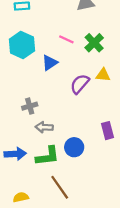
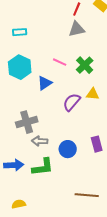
gray cross: (30, 106) -> (27, 122), size x1.5
blue circle: (74, 147) -> (68, 149), moved
brown line: (60, 187) -> (87, 195), moved, turned -50

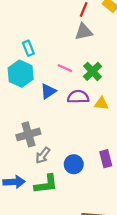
cyan rectangle: (20, 32) -> (28, 48), moved, turned 72
purple semicircle: (72, 102) -> (78, 97), moved, turned 48
gray arrow: (40, 141) -> (43, 155), turned -56

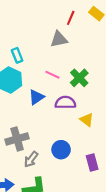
gray triangle: (84, 32) -> (59, 39), moved
yellow triangle: (101, 103) -> (87, 120), moved, turned 32
blue circle: (74, 164) -> (61, 150), moved

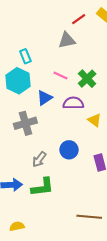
red line: (71, 18) -> (79, 19), turned 32
gray cross: (17, 139) -> (25, 123), moved

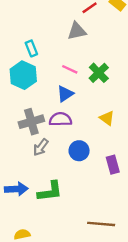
blue triangle: (45, 98) -> (65, 94), moved
purple semicircle: (73, 103) -> (60, 119), moved
gray arrow: (39, 159) -> (41, 147), moved

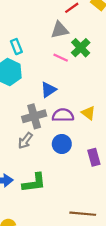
pink line: (70, 69) -> (61, 58), moved
green cross: (99, 73) -> (81, 48), moved
purple semicircle: (60, 119) -> (63, 115), moved
gray cross: (31, 122) -> (34, 116), moved

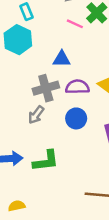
blue triangle: (49, 90) -> (62, 59), turned 35

